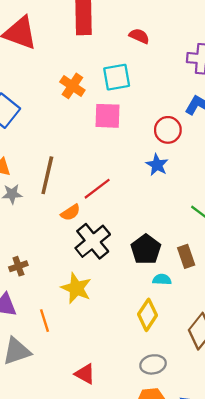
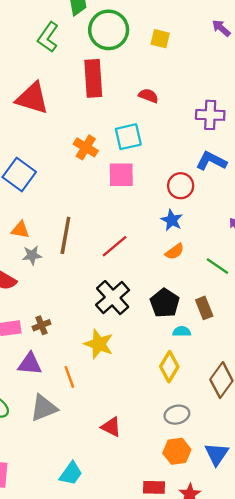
orange semicircle: (70, 212) -> (175, 251), moved

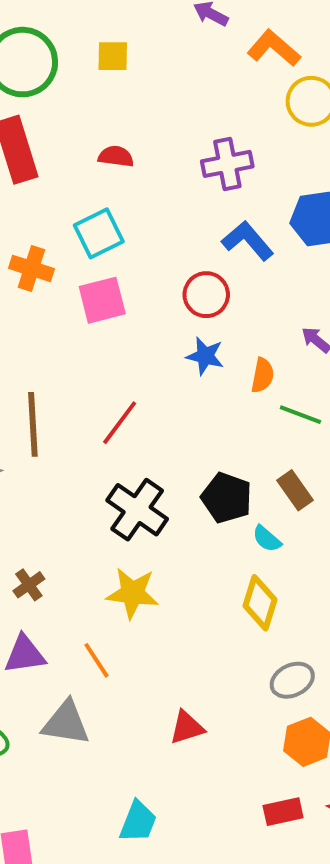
blue L-shape: (211, 161) -> (248, 241), turned 36
orange semicircle: (175, 251) -> (263, 375), moved, turned -30
cyan semicircle: (182, 331) -> (267, 539), turned -126
gray triangle: (44, 408) -> (66, 723), turned 44
red triangle: (111, 427) -> (187, 727), turned -30

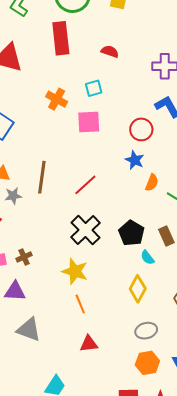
cyan square: (99, 233) -> (94, 88), size x0.7
orange semicircle: (263, 375) -> (152, 183), moved
orange line: (96, 660) -> (80, 304), moved

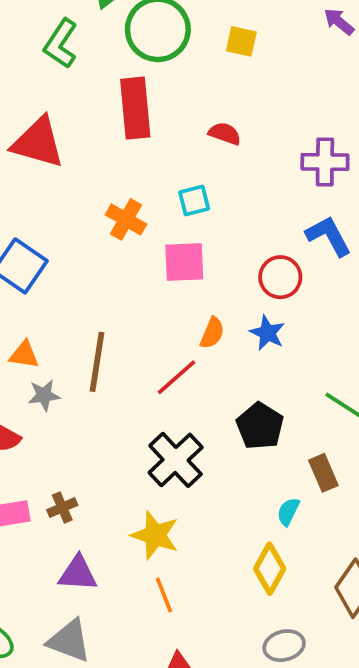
orange semicircle: (152, 183) -> (212, 333), moved
black pentagon: (131, 233) -> (260, 426), moved
cyan semicircle: (147, 257) -> (288, 512), turned 63
purple triangle: (15, 291) -> (78, 573), moved

